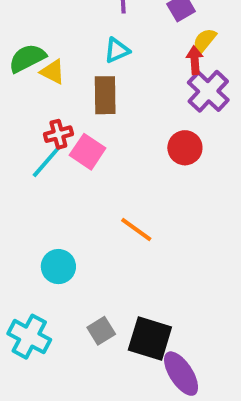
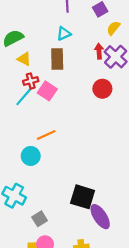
red arrow: (195, 60) -> (99, 51), moved
yellow triangle: (53, 72) -> (24, 59), moved
orange line: (136, 230) -> (46, 135), moved, turned -60
gray square: (101, 331) -> (40, 219), moved

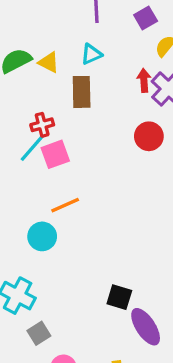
yellow triangle: (24, 59) -> (49, 62), moved
pink square: (47, 91) -> (55, 154), moved, turned 36
black square: (83, 197) -> (119, 297), size x0.7
gray square: (40, 219) -> (39, 333), moved

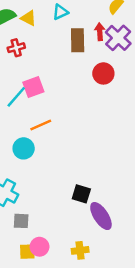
brown rectangle: (82, 92) -> (78, 40), moved
red cross: (42, 125) -> (16, 48), moved
cyan line: (32, 148) -> (16, 97), moved
gray square: (39, 333) -> (21, 221), turned 35

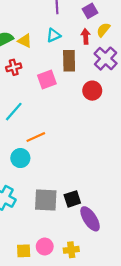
red arrow: (100, 32) -> (86, 36), moved
pink square: (33, 87) -> (47, 80), moved
black square: (81, 194) -> (72, 199), turned -35
gray square: (21, 221) -> (46, 200), moved, size x1.6
pink circle: (40, 247) -> (45, 247), moved

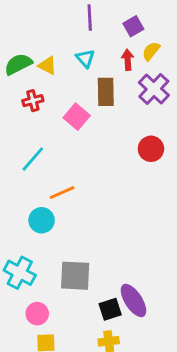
cyan triangle: (54, 35) -> (85, 58), turned -48
pink square: (47, 80) -> (77, 117), turned -30
red circle: (92, 91) -> (151, 149), moved
black square: (72, 199) -> (110, 309), moved
pink circle: (45, 247) -> (37, 314), moved

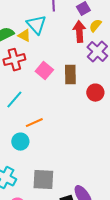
cyan triangle: (85, 58) -> (36, 25), moved, size x1.5
red arrow: (128, 60) -> (79, 32), size x1.5
brown rectangle: (106, 92) -> (70, 75), moved
red cross: (33, 101) -> (14, 60), size x1.5

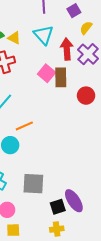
cyan triangle: (36, 25) -> (44, 35), moved
red arrow: (79, 32) -> (67, 49), moved
pink square: (44, 71) -> (47, 73), moved

